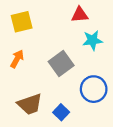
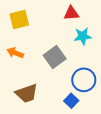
orange arrow: (17, 59) -> (15, 53), turned -98
blue square: (61, 112) -> (71, 101), moved

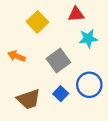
yellow square: (19, 20) -> (37, 22), moved, turned -30
blue square: (71, 101) -> (61, 94), moved

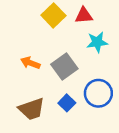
yellow square: (37, 22) -> (53, 15), moved
orange arrow: (16, 56) -> (30, 63), moved

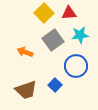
gray square: (64, 66) -> (53, 40), moved
blue circle: (98, 93) -> (76, 66), moved

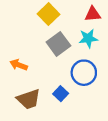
red triangle: (69, 13) -> (93, 14), moved
orange arrow: (25, 52) -> (19, 65), moved

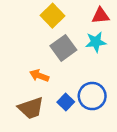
orange arrow: (19, 65) -> (39, 76), moved
blue circle: (84, 73) -> (92, 96), moved

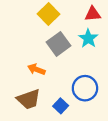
cyan star: (96, 42) -> (88, 38), turned -30
blue square: (66, 102) -> (61, 106), moved

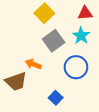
blue circle: (85, 88) -> (76, 67), moved
brown trapezoid: (29, 99) -> (16, 81), moved

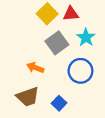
red triangle: (85, 13) -> (71, 14), moved
brown trapezoid: (16, 81) -> (28, 97), moved

